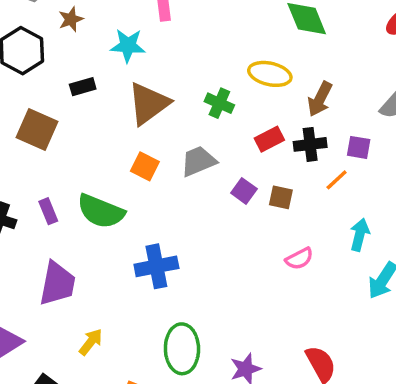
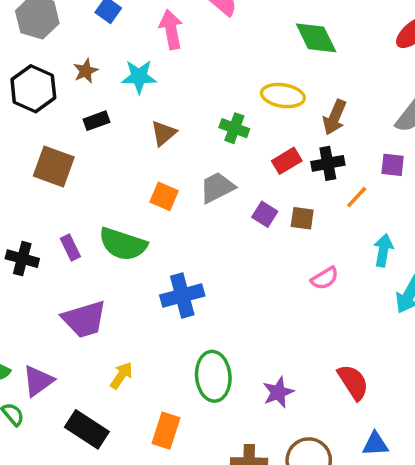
brown star: (71, 19) -> (86, 71), moved
brown triangle: (149, 104) -> (164, 133), size x0.6
purple square: (359, 147) -> (393, 165), moved
purple trapezoid: (57, 284) -> (84, 319), turned 66

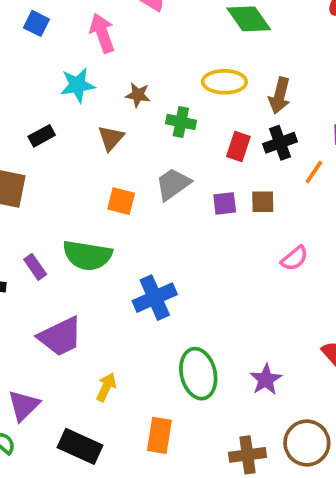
brown star: (86, 71) -> (138, 95), moved, turned -30
red rectangle: (287, 161) -> (238, 147), turned -32
purple square: (265, 214) -> (225, 203), turned -30

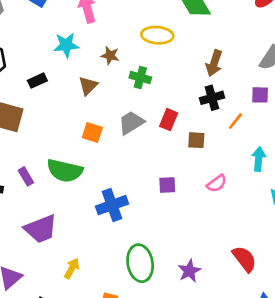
yellow ellipse: (224, 82) -> (157, 35), moved
red rectangle: (238, 147) -> (169, 120), moved
purple square: (225, 203) -> (167, 185), moved

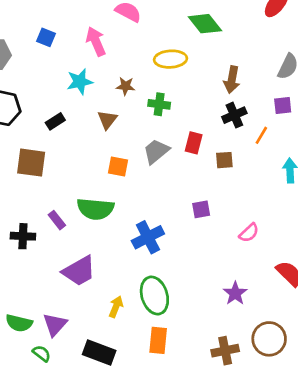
pink semicircle: (217, 183) -> (249, 233), moved
green ellipse: (140, 263) -> (154, 296), moved

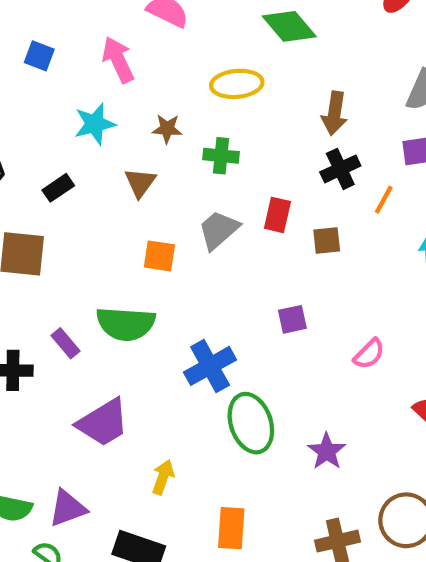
purple star: (235, 293) -> (327, 451), moved
green ellipse: (154, 296) -> (251, 423), moved
purple triangle: (55, 325) -> (68, 508), turned 30

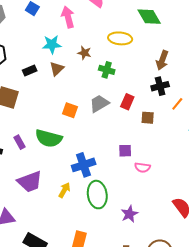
brown triangle: (140, 183) -> (57, 69), moved
pink semicircle: (369, 354) -> (142, 167), moved, turned 42
yellow arrow: (163, 477) -> (64, 190), moved

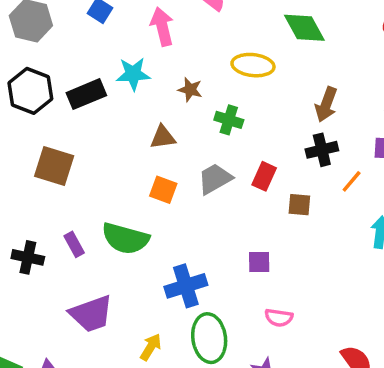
brown triangle: (57, 69) -> (163, 137), moved, turned 35
black rectangle: (30, 70) -> (86, 94), moved, size x1.5
pink semicircle: (142, 167) -> (279, 318), moved
yellow arrow: (64, 190) -> (151, 347), moved

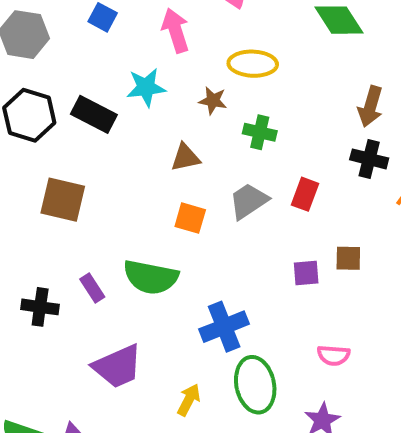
yellow ellipse: (253, 65) -> (253, 64), moved
black rectangle: (86, 94) -> (94, 114), turned 54
black cross: (322, 150) -> (369, 159), turned 32
brown square: (299, 205) -> (348, 258), moved
purple square: (259, 262) -> (306, 273), moved

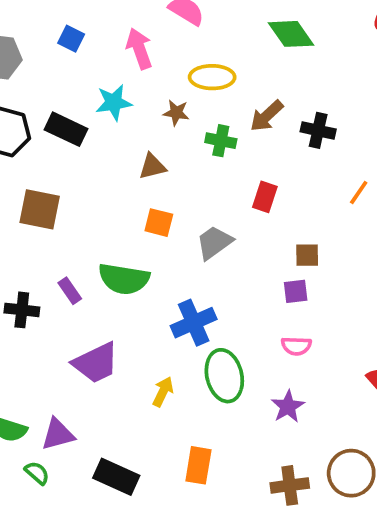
brown arrow: (370, 106) -> (267, 116), moved, turned 33
black cross: (369, 159) -> (318, 130), moved
gray trapezoid: (249, 201) -> (214, 243), moved
purple square: (306, 273) -> (296, 291), moved

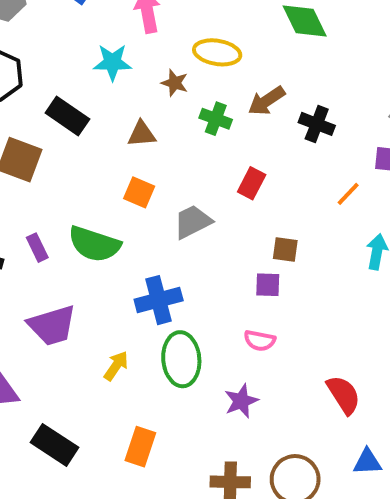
black rectangle: (66, 129) -> (67, 116), moved

